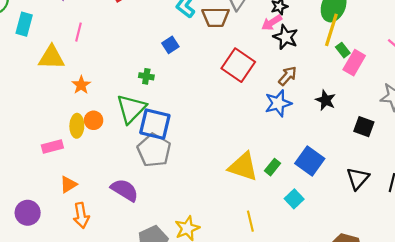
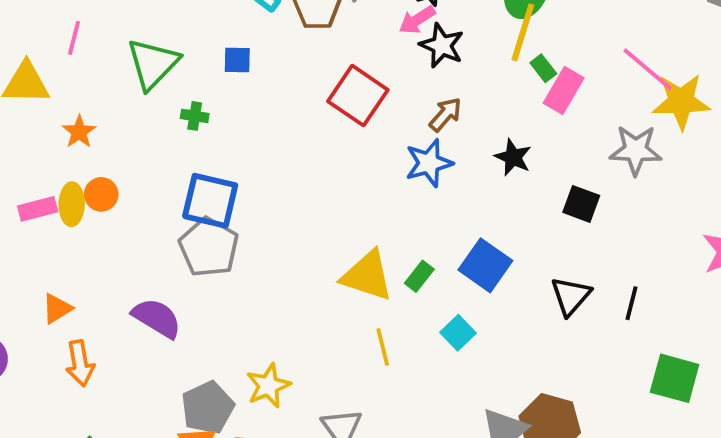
blue square: (170, 45) -> (237, 60), turned 35
green triangle: (131, 109) -> (153, 64), moved
pink rectangle: (52, 146) -> (38, 209), moved
yellow line: (250, 221) -> (383, 347), moved

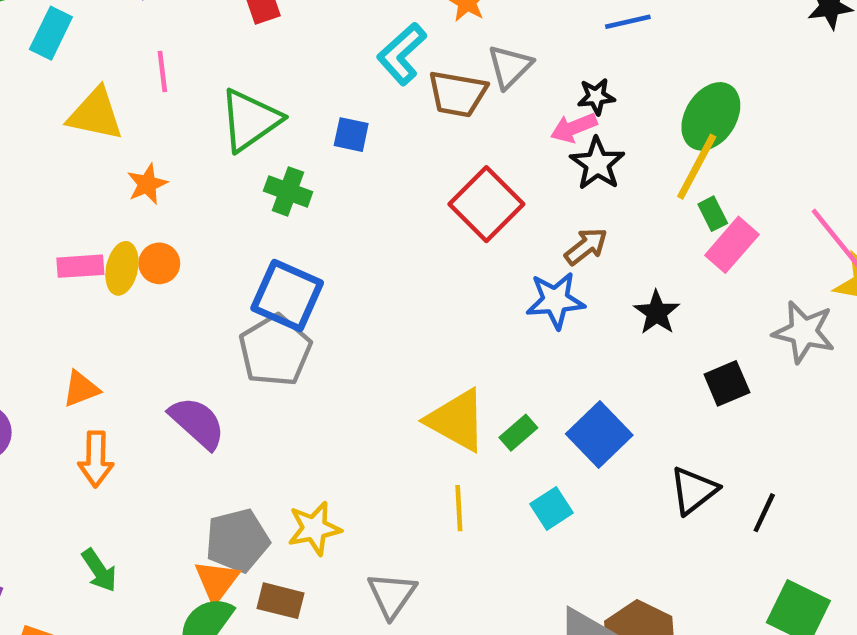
pink line: (74, 38) -> (162, 71), turned -32
green cross: (195, 116) -> (288, 191), size x1.4
black square: (581, 204) -> (727, 383), turned 36

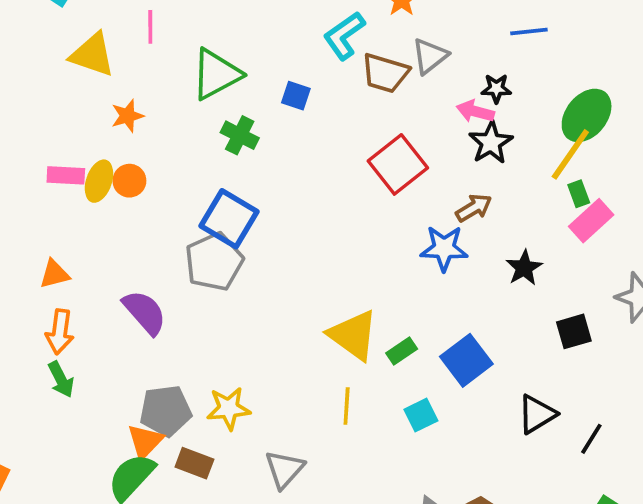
pink arrow: (574, 128) -> (475, 111), turned 30
green arrow: (99, 570) -> (61, 379), moved

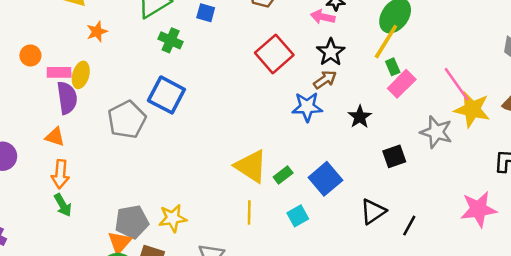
black star: (491, 143) -> (331, 52), moved
orange circle: (129, 181) -> (30, 55), moved
gray pentagon: (214, 262) -> (127, 120), moved
orange triangle: (55, 274) -> (55, 137), turned 35
purple semicircle: (145, 312) -> (67, 98), moved, turned 36

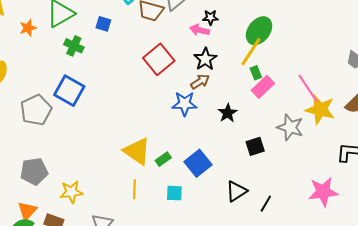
orange star: (97, 32) -> (28, 28), moved
cyan square: (298, 216) -> (174, 193), turned 30
gray pentagon: (132, 222) -> (34, 171), moved

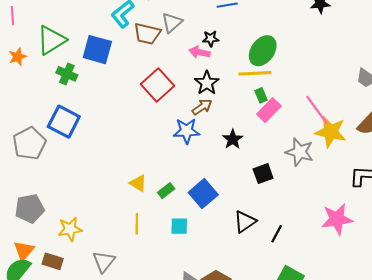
blue square: (103, 24) -> (97, 50), size x1.8
yellow line: (251, 52) -> (255, 73), turned 56
yellow triangle: (137, 151) -> (138, 183), size x0.6

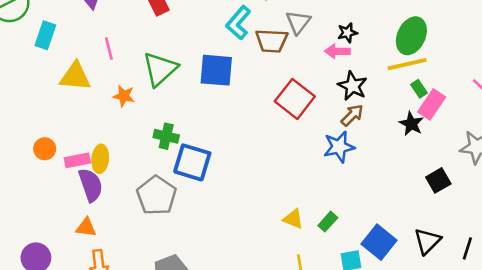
orange star: (18, 57) -> (124, 96), turned -30
green cross: (67, 74) -> (166, 136), moved
black star: (233, 139) -> (411, 124), moved
blue square: (203, 194) -> (379, 242), moved

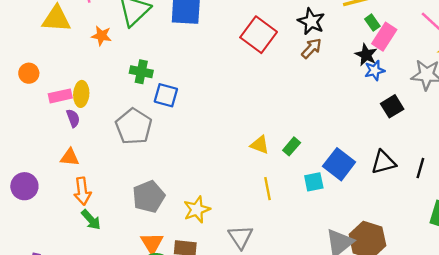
blue star: (339, 147) -> (375, 70), moved, size x0.7
orange circle: (45, 149) -> (29, 73), moved
blue square: (192, 162) -> (166, 95), size x0.7
purple semicircle: (91, 185) -> (73, 118), size x0.6
black triangle: (427, 241) -> (383, 162), turned 32

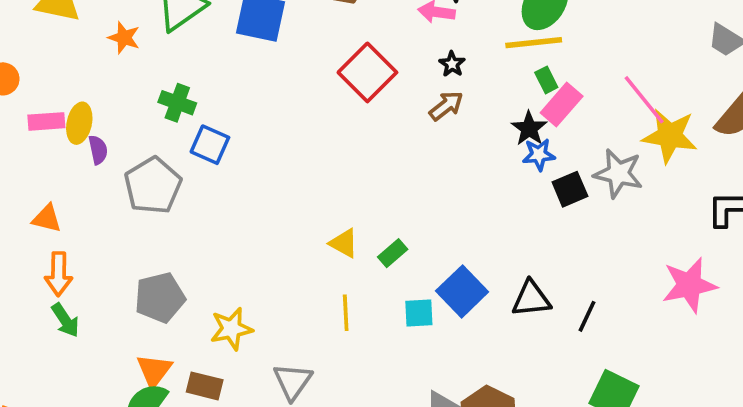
black star: (311, 21) -> (452, 64), size x0.6
black square: (392, 106) -> (570, 189), moved
purple semicircle: (73, 118) -> (98, 150), moved

